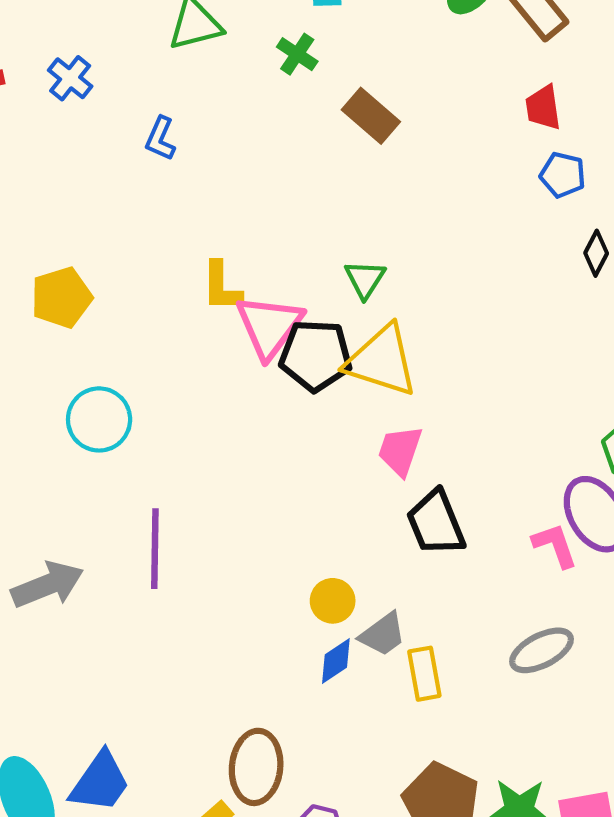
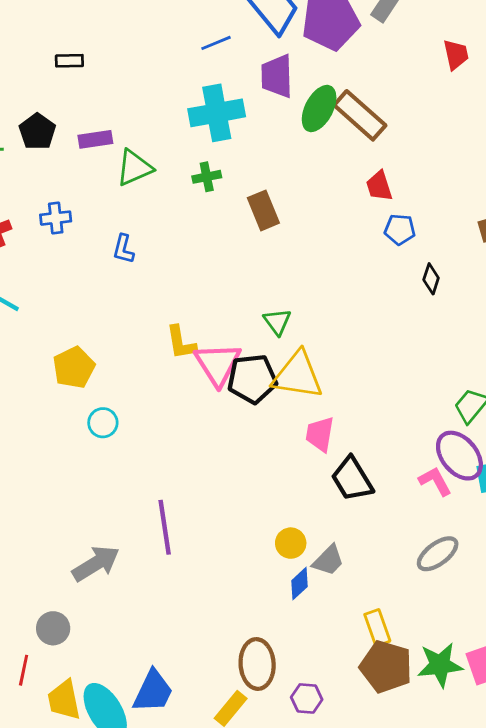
green cross: (297, 54) -> (207, 177), turned -36
blue cross: (70, 78) -> (56, 218), turned -36
brown rectangle: (371, 116) -> (263, 210), turned 36
cyan circle: (99, 419) -> (103, 423), moved, size x0.7
yellow rectangle: (424, 674) -> (377, 628), moved

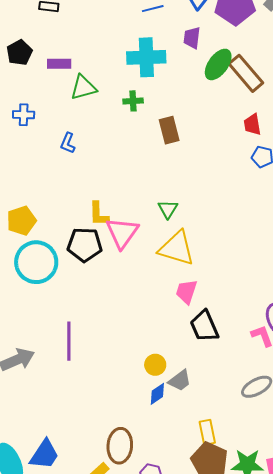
purple trapezoid: (277, 76) -> (192, 38), size x0.7
black pentagon: (252, 379) -> (85, 245), moved
cyan circle: (103, 423) -> (36, 262), size x2.0

